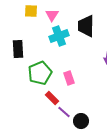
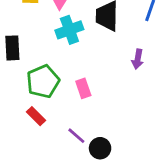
red rectangle: (52, 98) -> (36, 116), moved

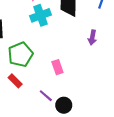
pink rectangle: (83, 88) -> (57, 67), moved

